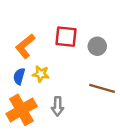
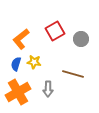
red square: (66, 37) -> (55, 31), turned -36
brown line: (102, 88) -> (73, 74), moved

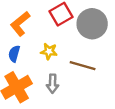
gray circle: (81, 39) -> (92, 24), size x1.6
yellow star: (34, 62) -> (49, 51), moved

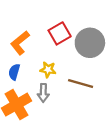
gray arrow: (53, 84) -> (43, 93), moved

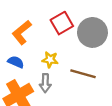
blue semicircle: (14, 72) -> (16, 62), turned 98

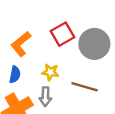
blue semicircle: (16, 62) -> (15, 75), turned 77

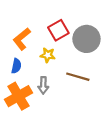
yellow star: (50, 72) -> (48, 55), moved

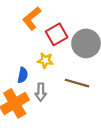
orange L-shape: (22, 39) -> (32, 19), moved
blue semicircle: (16, 66) -> (23, 75), moved

